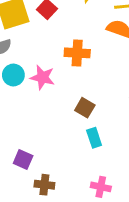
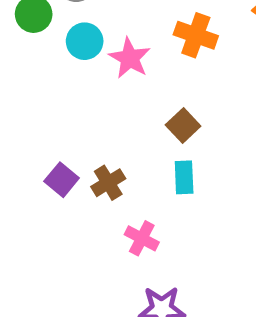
brown cross: (44, 185) -> (108, 183), moved, turned 36
pink cross: (101, 187) -> (142, 238), moved

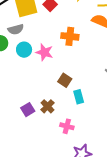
brown square: (183, 126) -> (65, 80), moved
purple square: (62, 180) -> (28, 110), turned 32

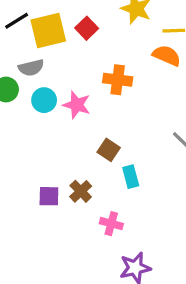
purple square: (28, 110) -> (49, 196), turned 32

